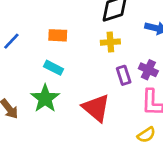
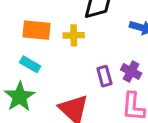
orange rectangle: (58, 35) -> (36, 30), size x1.4
yellow cross: (110, 42) -> (74, 35), moved

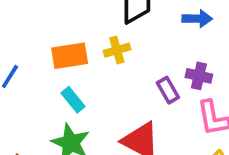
cyan rectangle: (30, 64) -> (73, 100), turned 36

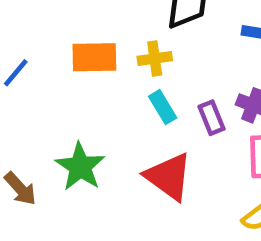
cyan rectangle: (73, 100) -> (163, 107), moved

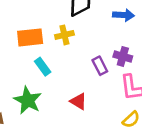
cyan rectangle: (163, 107) -> (43, 67), moved
red triangle: (169, 177) -> (78, 101), size x0.6

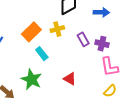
orange rectangle: (30, 37) -> (31, 32), turned -36
purple rectangle: (100, 66) -> (83, 39), moved

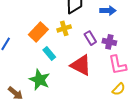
red triangle: (70, 79) -> (81, 65), moved, size x1.6

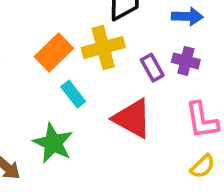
yellow cross: (64, 28) -> (103, 48), size x1.5
purple cross: (109, 42) -> (186, 61), moved

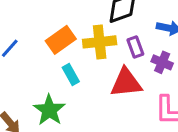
purple rectangle: (152, 68) -> (135, 47), moved
red triangle: (132, 118) -> (126, 83), moved, turned -44

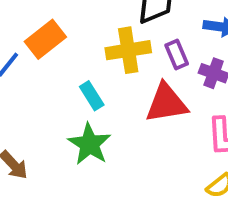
orange rectangle: (61, 40) -> (45, 39), moved
green star: (49, 110) -> (89, 144), moved

